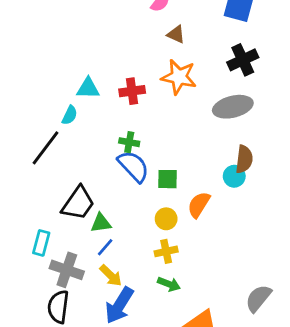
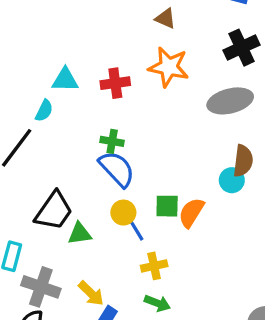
green square: (168, 179) -> (167, 206), moved
yellow circle: (166, 219) -> (123, 213), moved
blue line: (105, 247) -> (136, 230), moved, turned -72

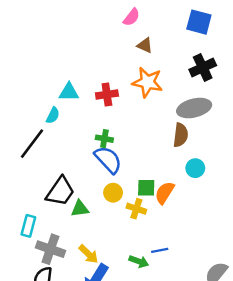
brown semicircle: (243, 161) -> (181, 135), moved
blue line: (136, 230) -> (160, 250), moved, turned -70
yellow cross: (154, 266) -> (136, 209), moved, turned 30

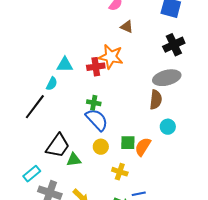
orange star: (147, 82) -> (111, 57), moved
yellow cross: (136, 209) -> (120, 172), moved
cyan rectangle: (28, 226) -> (32, 174), turned 36

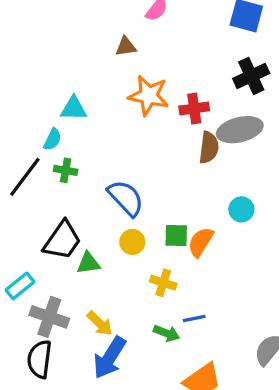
brown triangle: (127, 27) -> (126, 47), moved, turned -32
red cross: (96, 67) -> (194, 108), moved
brown semicircle: (156, 100) -> (209, 148), moved
green cross: (94, 103) -> (66, 170), moved

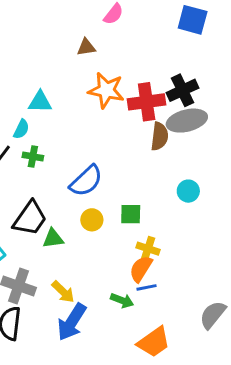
black cross: (251, 76) -> (183, 90), moved
red cross: (194, 108) -> (147, 102), size x1.4
blue semicircle: (126, 198) -> (86, 181), turned 90
orange semicircle: (201, 242) -> (141, 269), moved
yellow cross: (163, 283) -> (148, 249), moved

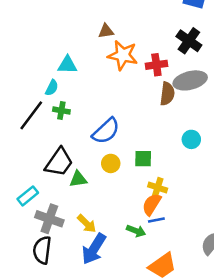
brown triangle: (86, 47) -> (106, 31), moved
black cross: (183, 90) -> (189, 41), moved, turned -30
red cross: (147, 102) -> (156, 65), size x0.7

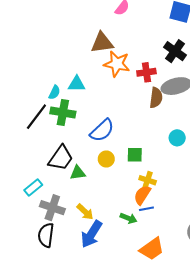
brown triangle: (106, 31) -> (102, 43), size x1.6
cyan triangle: (67, 65) -> (77, 84), moved
green cross: (61, 111) -> (63, 112), size x1.6

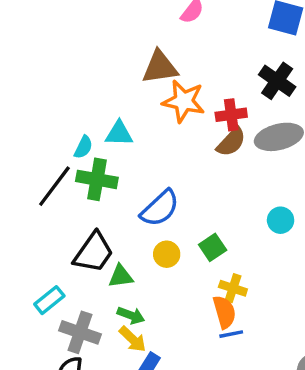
brown semicircle: (156, 98) -> (231, 142), moved, turned 36
green square: (135, 155) -> (213, 247), turned -35
orange semicircle: (142, 195) -> (224, 312), turned 132
green arrow: (128, 218) -> (131, 315), moved

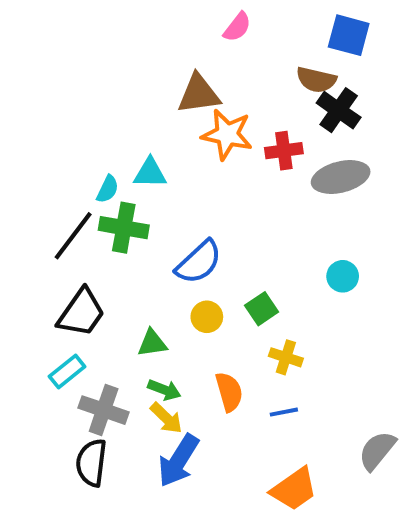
brown semicircle: (231, 142) -> (316, 80), moved, turned 60
black trapezoid: (94, 252) -> (81, 313), moved
orange semicircle: (224, 312) -> (229, 392), moved

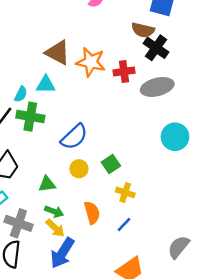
brown triangle: (199, 94) -> (58, 53), moved, turned 36
cyan circle: (343, 276) -> (175, 137), moved, size x1.5
blue line: (284, 412) -> (124, 224), turned -35

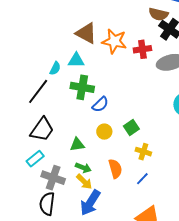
green cross: (30, 117) -> (82, 87), moved
blue semicircle: (74, 137) -> (100, 104), size x0.7

